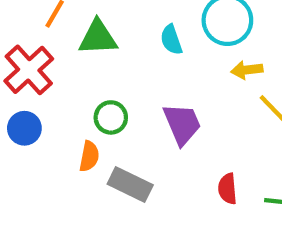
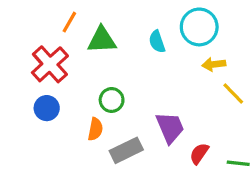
purple trapezoid: (182, 124) -> (170, 128), moved
gray rectangle: (130, 184) -> (126, 150), turned -52
red semicircle: (227, 189) -> (199, 154), turned 40

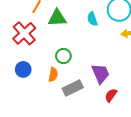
blue circle: (47, 108) -> (23, 69), moved
red semicircle: (199, 154) -> (111, 95), moved

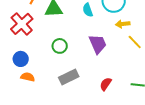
purple trapezoid: (101, 74) -> (98, 44), moved
orange semicircle: (53, 75) -> (28, 77), moved, turned -88

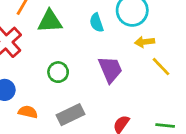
orange semicircle: (28, 77) -> (28, 112), moved

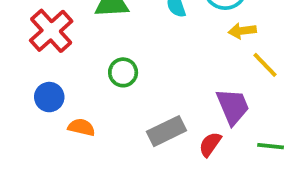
purple trapezoid: (110, 69) -> (233, 106), moved
gray rectangle: (70, 115) -> (167, 131), moved

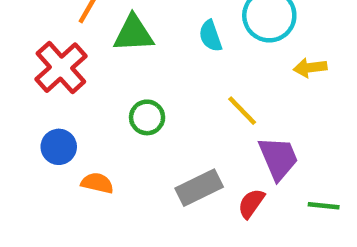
yellow arrow: (242, 31) -> (310, 68), moved
yellow line: (265, 65) -> (242, 111), moved

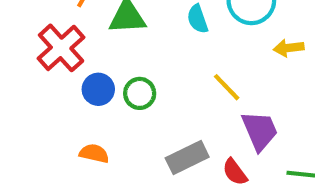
blue circle: (59, 147) -> (98, 89), moved
red semicircle: (251, 203) -> (235, 172), turned -72

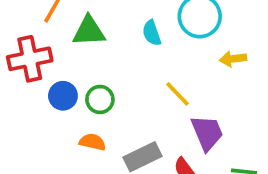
red cross: (61, 48) -> (30, 59), turned 30
orange semicircle: (94, 153) -> (93, 142), moved

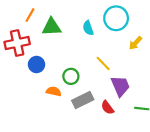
yellow arrow: (233, 59) -> (135, 43), turned -40
green circle: (100, 99) -> (71, 76), moved

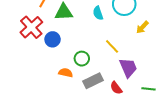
red cross: (17, 43) -> (31, 27), turned -30
blue circle: (36, 65) -> (53, 39), moved

